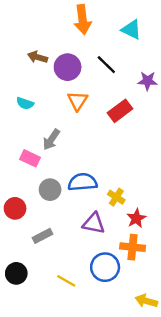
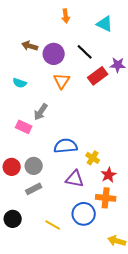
orange arrow: (83, 20) -> (66, 16), size x0.6
red rectangle: (120, 111) -> (98, 76), moved
gray circle: (50, 190) -> (34, 166), moved

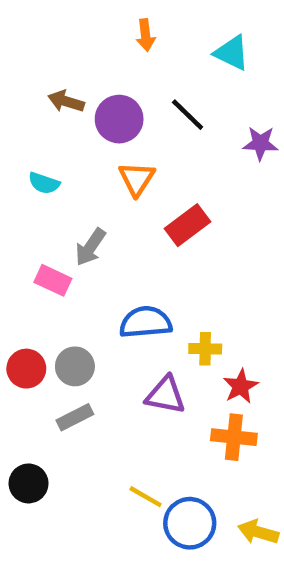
red rectangle: (98, 76) -> (188, 225), moved
yellow cross: (93, 158) -> (205, 349), turned -32
blue circle: (84, 214) -> (190, 523), moved
yellow line: (53, 225) -> (146, 497), moved

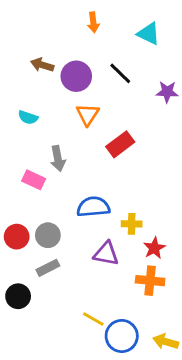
gray arrow: (90, 247) -> (58, 159), turned -45
black circle: (29, 483) -> (18, 296), moved

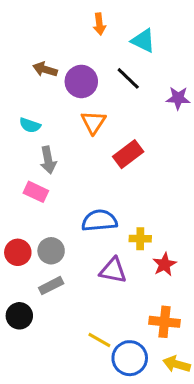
cyan triangle: (149, 34) -> (143, 41), moved
gray arrow: (58, 159) -> (48, 160), moved
orange cross: (150, 281) -> (164, 322), moved

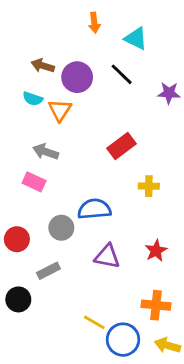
orange triangle: (93, 122) -> (60, 110), moved
cyan semicircle: (30, 125) -> (33, 99), moved
gray arrow: (48, 160) -> (46, 152), turned 120
yellow cross: (140, 239) -> (149, 186), moved
gray circle: (51, 251) -> (61, 228), moved

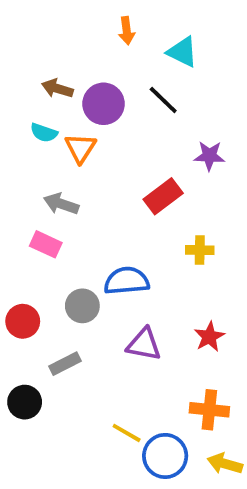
purple star: (169, 93) -> (209, 156), moved

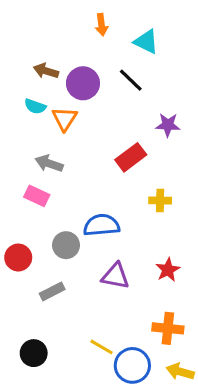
black circle: (25, 402) -> (34, 353), moved

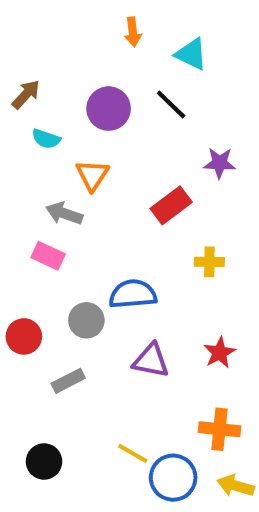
brown arrow: (46, 71) -> (26, 94), moved, turned 115
orange triangle: (64, 119) -> (92, 175), moved

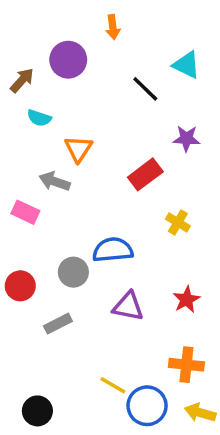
cyan triangle: (191, 54) -> (186, 65), moved
purple circle: (109, 109) -> (68, 60), moved
pink rectangle: (48, 256) -> (25, 212), moved
yellow cross: (209, 262) -> (178, 222), turned 30
black circle: (44, 461) -> (37, 411), moved

